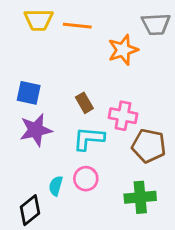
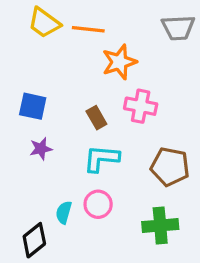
yellow trapezoid: (39, 20) -> (44, 23), turned 36
orange star: (123, 50) -> (119, 62), moved
pink cross: (123, 116) -> (141, 106), moved
purple star: (36, 130) -> (41, 149), size x0.6

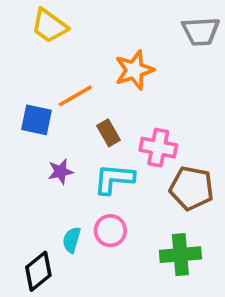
orange line: (88, 29) -> (75, 96), moved, turned -36
pink cross: (141, 106) -> (158, 148), moved
purple star: (41, 149) -> (60, 172), moved

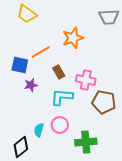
purple star: (60, 172) -> (31, 85), moved
green cross: (180, 255) -> (86, 142), moved

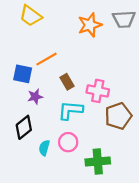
orange star: (73, 38) -> (90, 25), moved
brown pentagon: (104, 102) -> (118, 116), turned -30
black diamond: (21, 147) -> (24, 127), moved

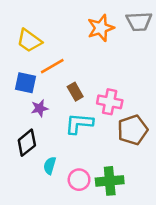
yellow trapezoid: (31, 16) -> (29, 41), moved
pink circle: (68, 142) -> (79, 180), moved

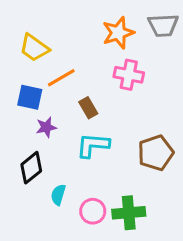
pink cross: (110, 102) -> (129, 75), moved

